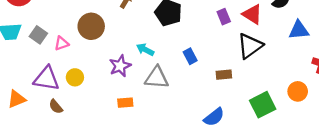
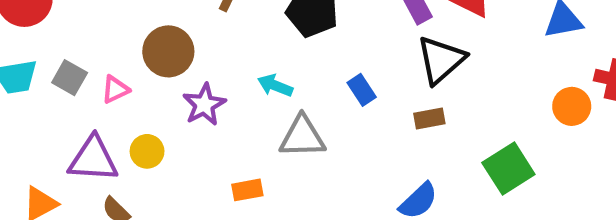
black triangle: (250, 46) -> (441, 60), moved
purple star: (120, 66) -> (204, 105), moved
orange circle: (298, 91) -> (572, 106), moved

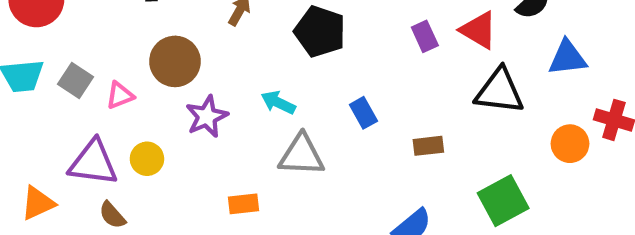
black triangle: (441, 60) -> (499, 91), moved, turned 44

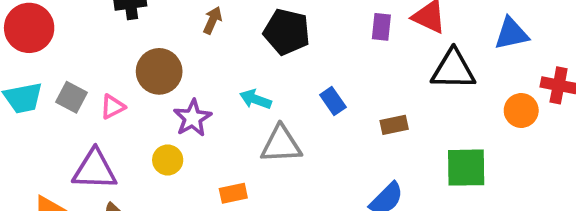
purple rectangle: (425, 36) -> (381, 27), turned 36
yellow circle: (147, 159) -> (168, 160), moved
green square: (503, 201) -> (466, 168), turned 33

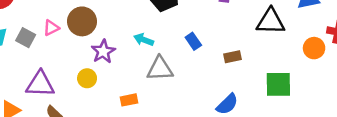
pink triangle: (113, 107) -> (51, 28), moved

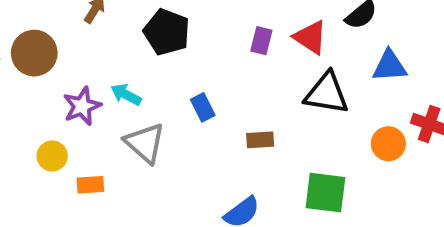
purple star: (103, 51) -> (82, 106), moved
gray triangle: (160, 69) -> (145, 143), turned 36
yellow circle: (87, 78) -> (52, 156), moved

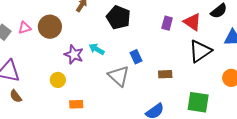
black triangle: (327, 93) -> (200, 51), turned -45
purple star: (82, 106) -> (74, 55), turned -30
gray triangle: (145, 143) -> (119, 76), moved
orange rectangle: (90, 185) -> (76, 104), moved

